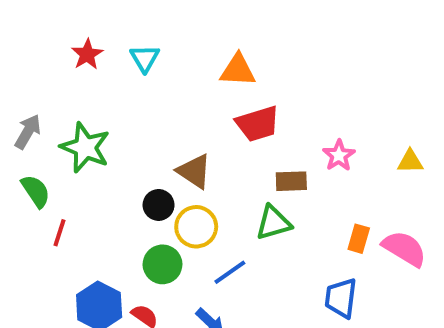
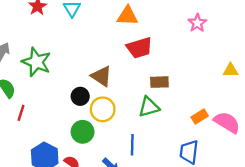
pink star: (339, 155) -> (197, 23), moved
orange rectangle: (359, 239) -> (200, 116), turned 42
blue line: (230, 272) -> (132, 145), moved, turned -54

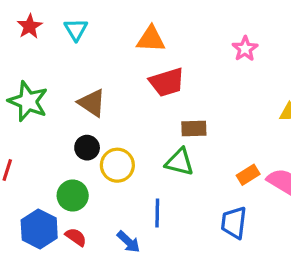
brown triangle: (101, 76) -> (92, 103), moved
green triangle: (149, 107) -> (180, 162), turned 30
green circle: (83, 132) -> (73, 195), moved

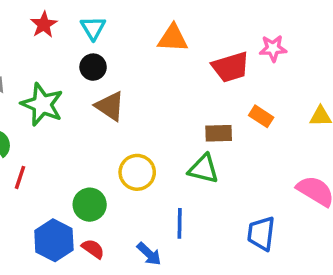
pink star: (245, 49) -> (273, 48), turned 30
red trapezoid: (167, 82) -> (231, 67), moved
black circle: (87, 148) -> (93, 67), moved
orange rectangle: (248, 175) -> (261, 116), moved, turned 65

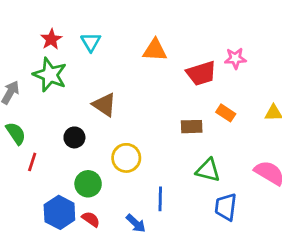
black circle: (93, 67) -> (74, 137), moved
green star: (42, 104) -> (50, 75), moved
green triangle: (203, 169) -> (208, 170), moved

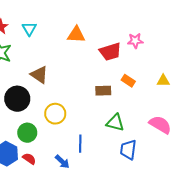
black circle: (74, 137) -> (17, 99), size x1.6

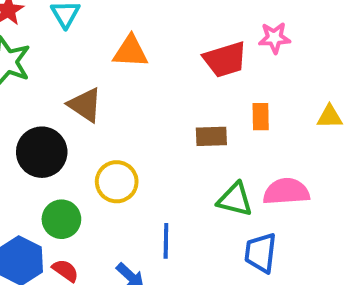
orange triangle: (76, 35) -> (130, 52), moved
orange rectangle: (128, 81) -> (261, 117), turned 56
pink semicircle: (160, 125) -> (286, 192), moved, turned -35

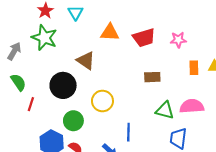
pink star: (274, 38) -> (178, 40), moved
red trapezoid: (225, 59) -> (144, 38), moved
orange rectangle: (261, 117) -> (194, 68), moved

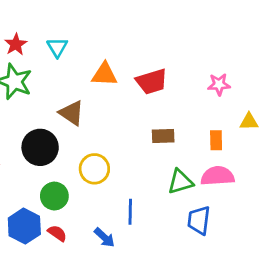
pink star: (178, 40) -> (219, 84), moved
orange rectangle: (194, 68) -> (216, 140), moved
green triangle: (165, 110) -> (180, 182), turned -30

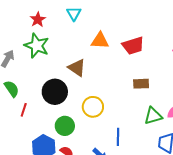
cyan triangle: (57, 47) -> (74, 13), moved

